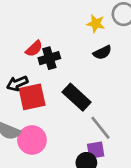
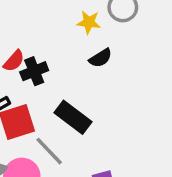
gray line: (101, 128) -> (49, 151), moved

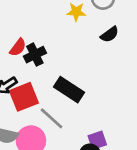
black semicircle: (100, 58) -> (110, 34), moved

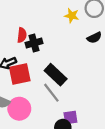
red semicircle: (18, 47) -> (22, 35), turned -40
gray line: (52, 118) -> (51, 93), moved

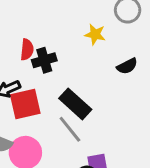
yellow star: (72, 16) -> (95, 34), moved
black semicircle: (94, 38) -> (127, 66), moved

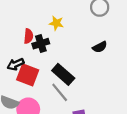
yellow star: (95, 34) -> (56, 23), moved
red square: (25, 104) -> (28, 75), turned 35

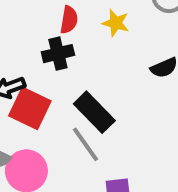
yellow star: (56, 23) -> (116, 23), moved
red semicircle: (28, 36) -> (69, 20), moved

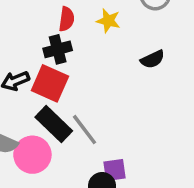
red square: (30, 108) -> (50, 83), moved
black rectangle: (94, 112) -> (54, 124), moved

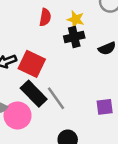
black cross: (58, 49) -> (74, 37), moved
purple square: (114, 170) -> (105, 107), moved

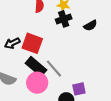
purple square: (105, 107) -> (79, 89), moved
pink circle: (18, 115) -> (37, 83), moved

